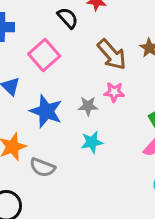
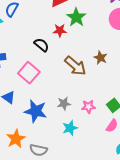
pink star: (114, 92) -> (88, 107), moved

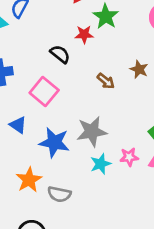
brown arrow: (75, 66) -> (106, 81), size x0.6
gray star: (64, 104) -> (92, 132), size x1.6
pink star: (88, 107) -> (129, 157), moved

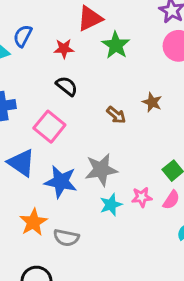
red star: (84, 34) -> (64, 49), moved
blue triangle: (18, 125) -> (21, 163), size x1.5

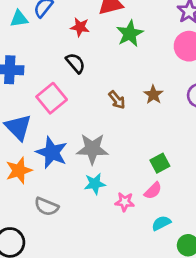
pink star: (142, 197) -> (125, 202), moved
orange star: (33, 222) -> (19, 170), moved

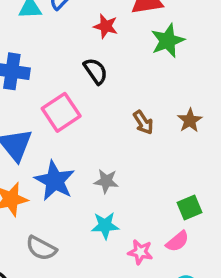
gray star: (92, 149) -> (106, 181), size x0.6

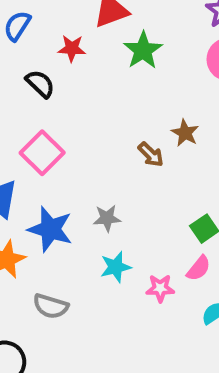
black semicircle: (96, 71) -> (40, 84), moved
brown arrow: (143, 122) -> (151, 155), moved

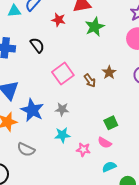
black semicircle: (40, 84) -> (37, 45), moved
pink square: (42, 153) -> (63, 74), moved
pink semicircle: (199, 268) -> (105, 143), turned 72

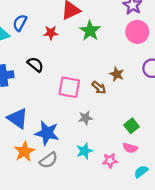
pink square: (63, 74) -> (69, 87), turned -30
gray star: (62, 109) -> (85, 118), moved
gray semicircle: (26, 149) -> (49, 160), moved, turned -48

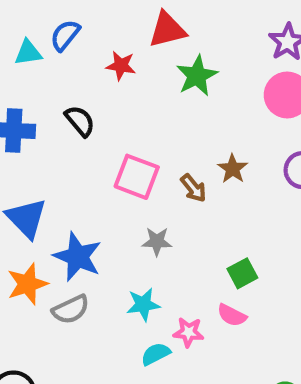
cyan semicircle: (141, 172) -> (156, 354), moved

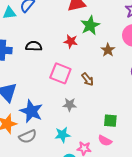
red star: (121, 66) -> (71, 41), moved
black semicircle: (80, 121) -> (34, 46), turned -49
brown star: (233, 169) -> (108, 50), moved
green square: (242, 273) -> (110, 121), turned 32

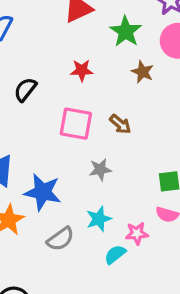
green star: (90, 25) -> (126, 32), moved
black semicircle: (34, 46) -> (25, 90), turned -42
gray semicircle: (28, 136) -> (60, 239), moved

